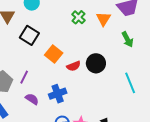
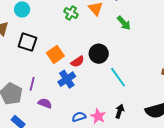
orange square: (54, 54) -> (55, 54), turned 30
cyan line: (130, 83) -> (118, 77), moved
blue cross: (58, 94) -> (67, 79), moved

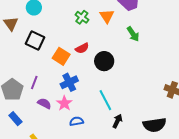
orange square: (55, 54) -> (61, 56), turned -30
red semicircle: (78, 62) -> (82, 48), moved
cyan line: (118, 77) -> (105, 100), moved
pink star: (98, 116) -> (64, 103), moved

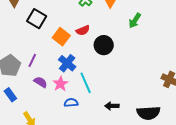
green arrow: (133, 34) -> (135, 21), turned 63
blue cross: (69, 82) -> (67, 63), turned -30
cyan line: (105, 100) -> (86, 83), moved
black arrow: (117, 121) -> (112, 106), turned -120

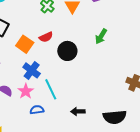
green arrow: (135, 21) -> (101, 36), moved

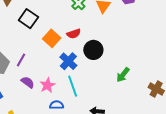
green arrow: (101, 36) -> (123, 75), moved
blue cross: (32, 70) -> (68, 61), moved

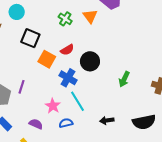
black square: (28, 19) -> (30, 38), moved
purple semicircle: (28, 82) -> (36, 124), moved

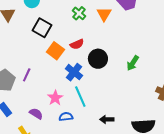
green arrow: (124, 79) -> (133, 63), moved

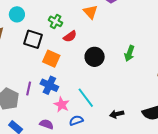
green cross: (79, 13) -> (56, 21), moved
red semicircle: (77, 44) -> (70, 36), moved
blue cross: (74, 72) -> (49, 85), moved

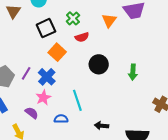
black square: (33, 39) -> (46, 28), turned 30
green arrow: (129, 53) -> (133, 72), turned -35
pink star: (62, 105) -> (43, 98), moved

